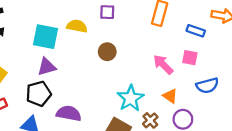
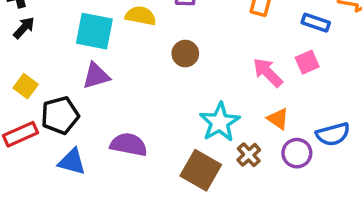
pink square: (190, 58) -> (307, 62), turned -35
blue semicircle: (207, 85) -> (333, 134), moved
black pentagon: (39, 94) -> (60, 115), moved

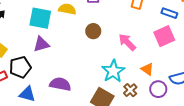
pink square: (307, 62) -> (164, 36), size x1.5
pink arrow: (268, 72) -> (127, 42), moved

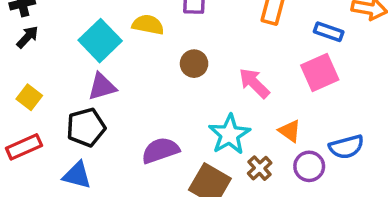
cyan square: (40, 18) -> (100, 41), turned 35
black pentagon: (20, 67) -> (86, 127), moved
purple semicircle: (60, 84) -> (160, 150), moved, turned -30

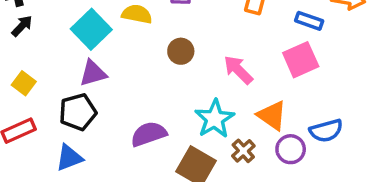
orange triangle: (290, 131) -> (272, 115), size x1.4
blue triangle: (77, 175) -> (69, 158), turned -36

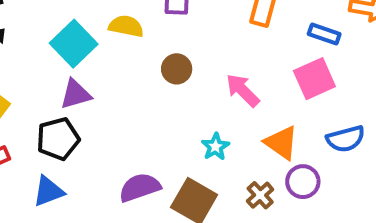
cyan star: (215, 119) -> (215, 147), size x0.6
blue semicircle: (326, 131) -> (346, 139), moved
purple semicircle: (149, 134) -> (140, 187), moved
brown cross: (243, 151) -> (260, 195), moved

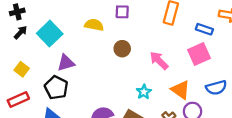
cyan square: (74, 44) -> (50, 34), moved
black pentagon: (58, 139) -> (56, 88), turned -30

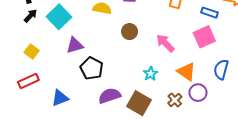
black pentagon: (56, 88) -> (92, 68), moved
blue semicircle: (216, 88) -> (221, 69), turned 120

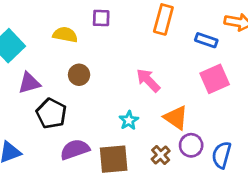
brown circle: (130, 32) -> (79, 75), moved
pink square: (204, 37) -> (215, 79), moved
blue semicircle: (221, 69) -> (222, 155), moved
brown square: (139, 103) -> (114, 159), turned -35

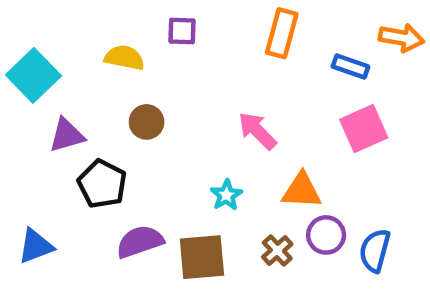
orange triangle: (176, 118) -> (302, 191), turned -32

